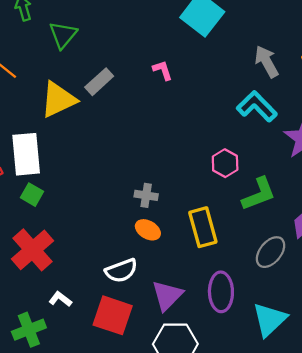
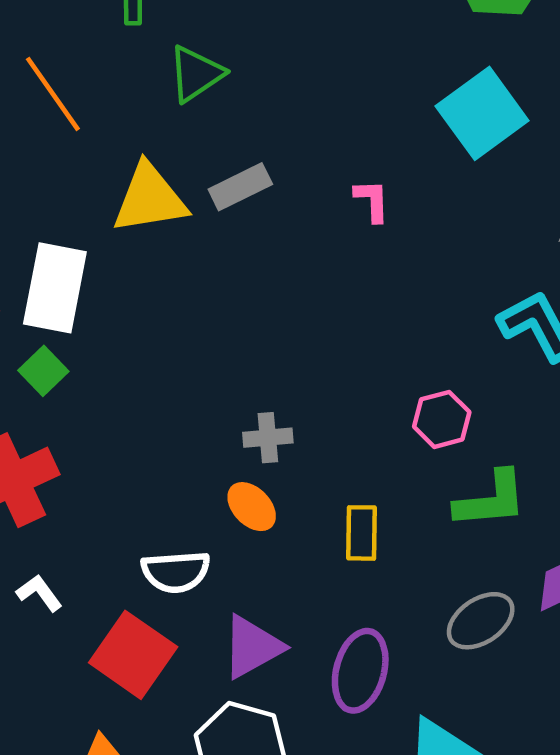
gray cross: (146, 195) -> (268, 438), turned -30
yellow rectangle: (203, 227) -> (361, 533), size x0.7

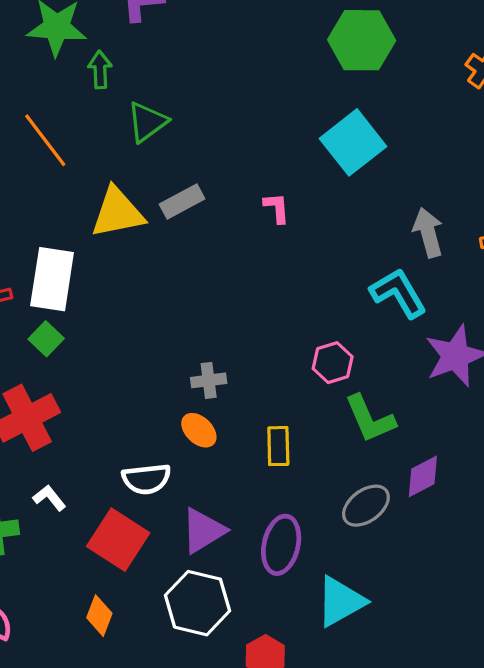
green L-shape: (491, 500) -> (370, 419), turned 74

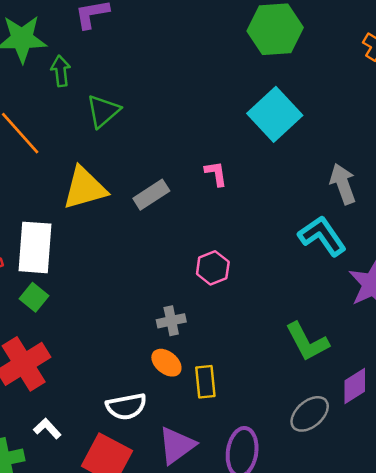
gray rectangle: (182, 202) -> (151, 195), moved
pink hexagon: (333, 363) -> (213, 268), moved
yellow rectangle: (278, 446) -> (205, 382), moved

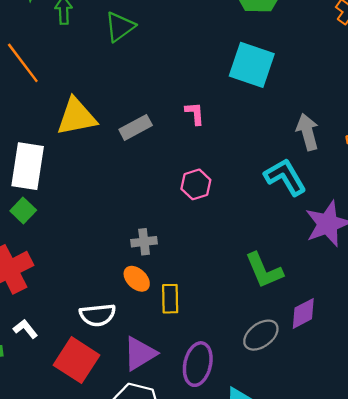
green triangle: (103, 111) -> (120, 27), moved
cyan square: (275, 114) -> (252, 65), turned -33
pink hexagon: (213, 268) -> (196, 184), moved

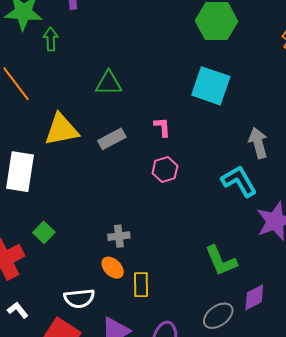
green triangle: (120, 27) -> (109, 83), moved, turned 36
pink hexagon: (196, 184) -> (165, 170), moved
green square: (23, 211) -> (44, 232), moved

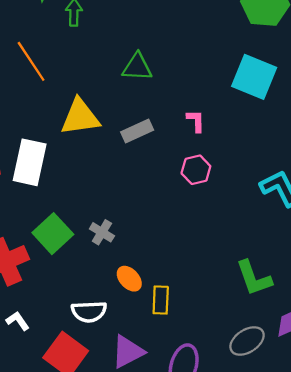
green square: (44, 232) -> (53, 234), size x1.6
gray cross: (119, 236) -> (102, 232), moved, turned 35

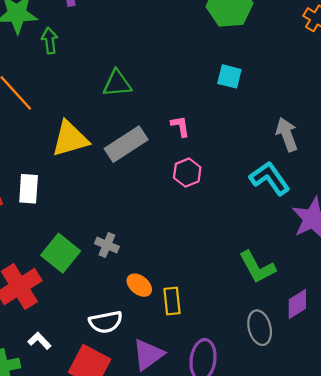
cyan square: (254, 77) -> (229, 76), size x0.6
gray rectangle: (137, 131) -> (126, 144), size x1.4
white rectangle: (30, 162) -> (29, 189), size x0.7
gray ellipse: (247, 341) -> (260, 328), turned -64

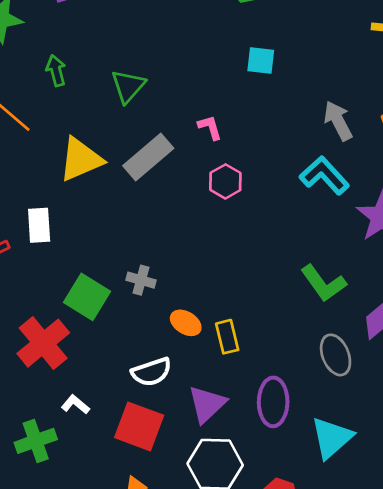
green arrow: (50, 41) -> (56, 71), moved
green triangle: (117, 83) -> (128, 86), turned -36

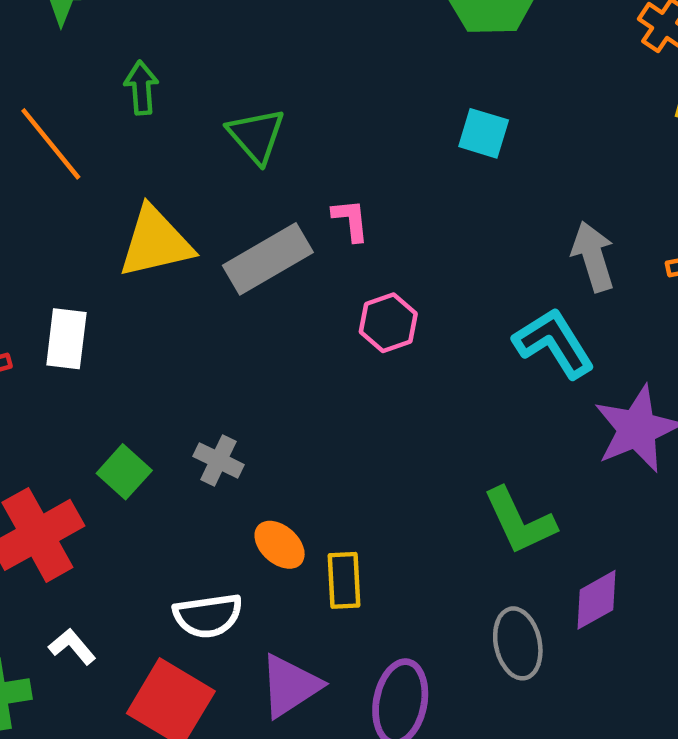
green triangle: (128, 86) -> (256, 136), turned -33
pink L-shape: (210, 127) -> (351, 220), moved
green square: (87, 297) -> (124, 472), size x0.7

